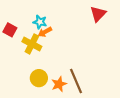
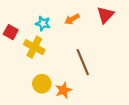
orange arrow: (45, 32) -> (72, 19), moved
brown line: (76, 81) -> (83, 62), moved

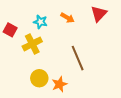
orange arrow: (72, 19) -> (68, 18), turned -120
yellow cross: (34, 47) -> (32, 44), turned 36

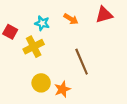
red triangle: (99, 14) -> (104, 15), turned 30

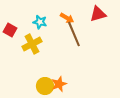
brown line: (82, 62) -> (74, 34), moved
yellow circle: (41, 83) -> (45, 86), moved

